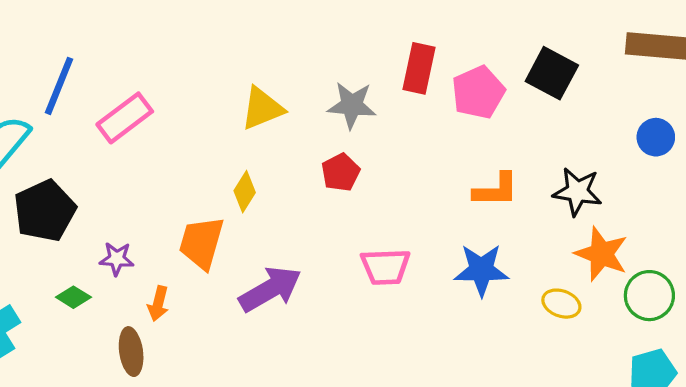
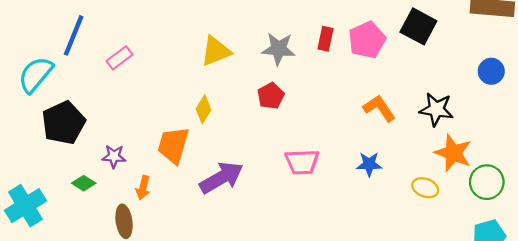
red rectangle: (419, 68) -> (326, 39), moved, size x0.7
pink rectangle: (125, 118) -> (120, 58), size x0.7
orange L-shape: (496, 190) -> (379, 108), turned -124
blue star: (481, 270) -> (369, 164), size x0.7

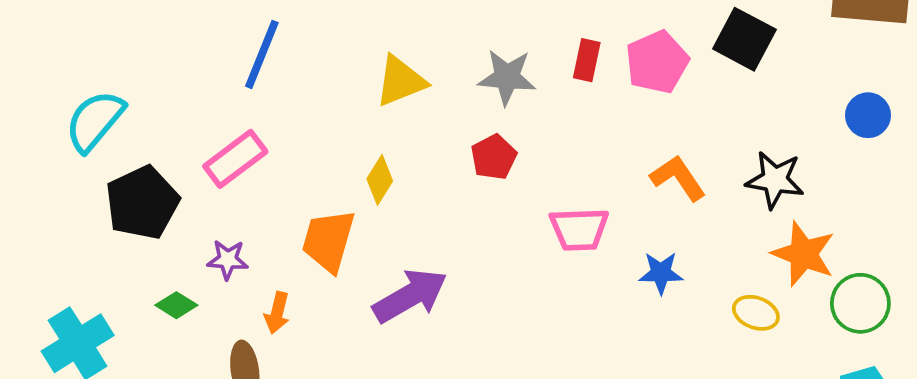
blue line: (74, 35) -> (262, 54), moved
pink rectangle: (120, 58) -> (235, 159), moved, size x1.4
pink trapezoid: (302, 162) -> (579, 229), moved

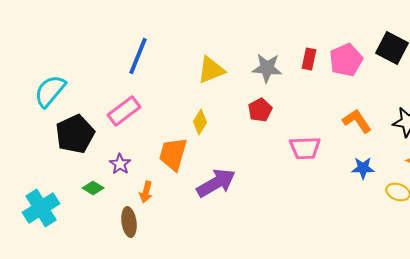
purple star: (228, 260) -> (120, 164), turned 30
blue star: (661, 273) -> (363, 168), moved

